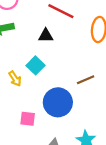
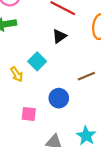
black triangle: (46, 36) -> (59, 36), moved, turned -35
blue circle: (58, 102) -> (59, 98), size x0.7

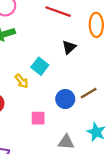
black triangle: (59, 36) -> (69, 47), moved
brown line: (86, 76) -> (89, 93), moved

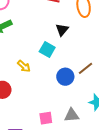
cyan square: (40, 66) -> (47, 50), moved
pink square: (38, 118) -> (46, 118), moved

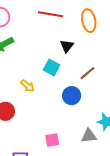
brown line: (86, 68) -> (88, 73), moved
gray triangle: (72, 115) -> (89, 136), moved

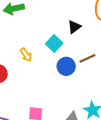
blue circle: (72, 96) -> (66, 66), moved

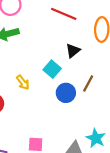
brown line: (87, 58) -> (88, 84), turned -35

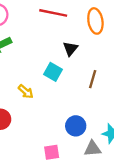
blue circle: (66, 93) -> (76, 126), moved

